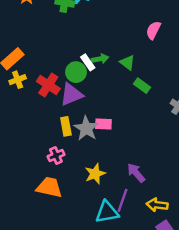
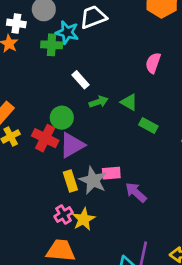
white rectangle: (88, 62) -> (81, 80), moved
green circle: (76, 72) -> (62, 118), moved
purple arrow: (136, 173) -> (136, 192), moved
yellow star: (95, 174) -> (84, 219), moved

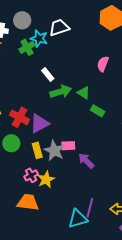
green cross: (52, 45) -> (27, 47), turned -35
green arrow: (98, 102) -> (61, 92), size x1.5
green circle: (62, 118) -> (11, 143), moved

